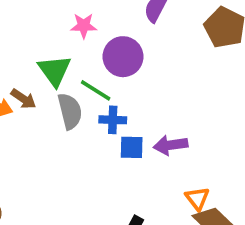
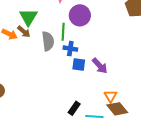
green triangle: (55, 71) -> (28, 17), moved
green line: (96, 90) -> (63, 32), turned 54
purple arrow: (171, 145) -> (100, 66), turned -132

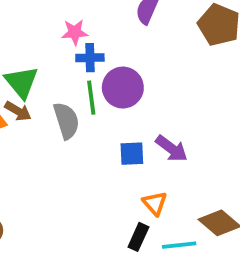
purple circle: (80, 15) -> (123, 88), moved
blue cross: (70, 49) -> (90, 58), moved
orange triangle: (111, 96) -> (155, 203), moved

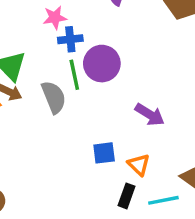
blue square: (132, 154) -> (104, 153), moved

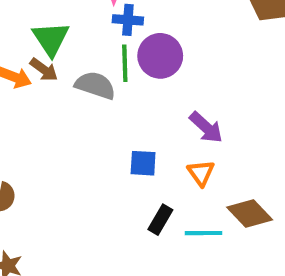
gray semicircle: (54, 97) -> (95, 85), turned -60
orange triangle: (139, 165) -> (201, 173), moved

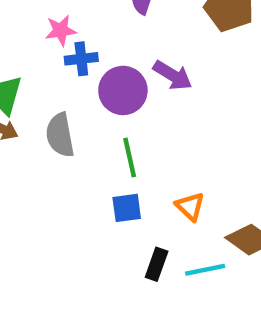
green line: (125, 63) -> (130, 157), moved
gray semicircle: (95, 85) -> (60, 135), turned -108
purple arrow: (206, 127) -> (173, 75), moved

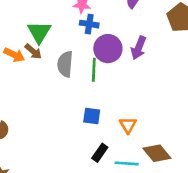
purple arrow: (173, 75) -> (139, 48), turned 65
green line: (130, 157) -> (94, 70), moved

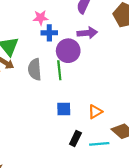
purple arrow: (139, 48) -> (87, 33), moved, turned -108
orange triangle: (128, 125) -> (95, 112), turned 40

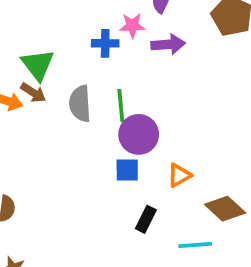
pink star: (41, 18) -> (132, 26), moved
purple circle: (68, 51) -> (139, 134), moved
cyan line: (99, 144) -> (195, 245), moved

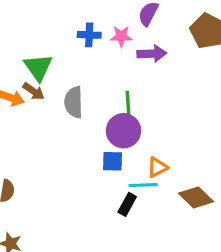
blue cross: (105, 43) -> (89, 35), moved
green line: (121, 106) -> (128, 105), moved
cyan line: (195, 245) -> (143, 185), moved

